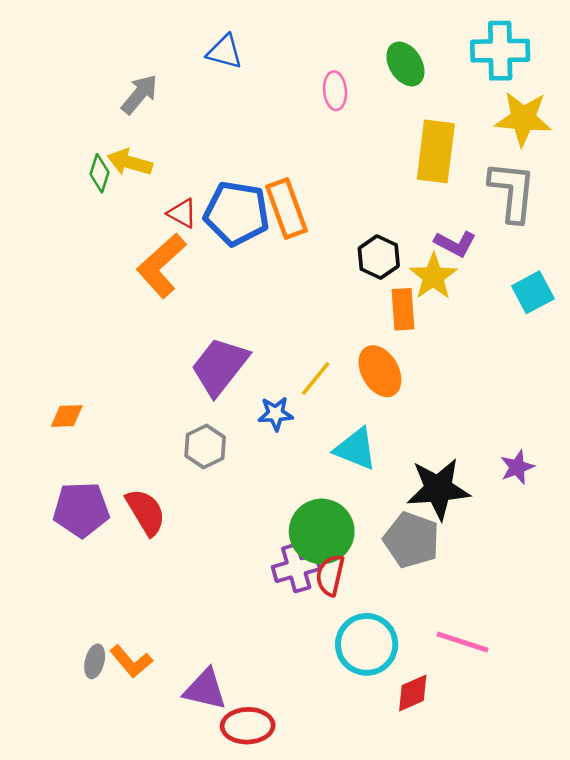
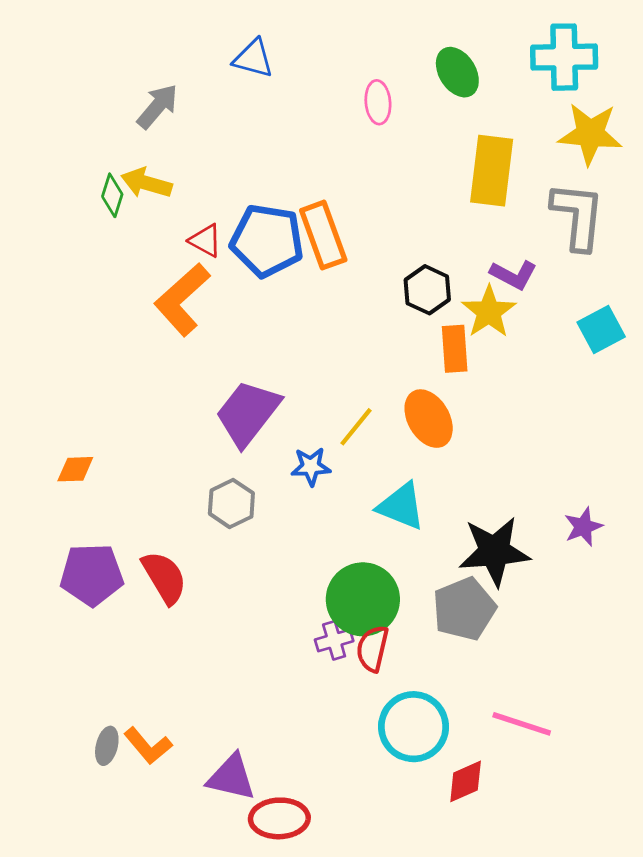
gray pentagon: (412, 540) -> (464, 609), turned 30
purple cross: (296, 568) -> (334, 640), size x0.7

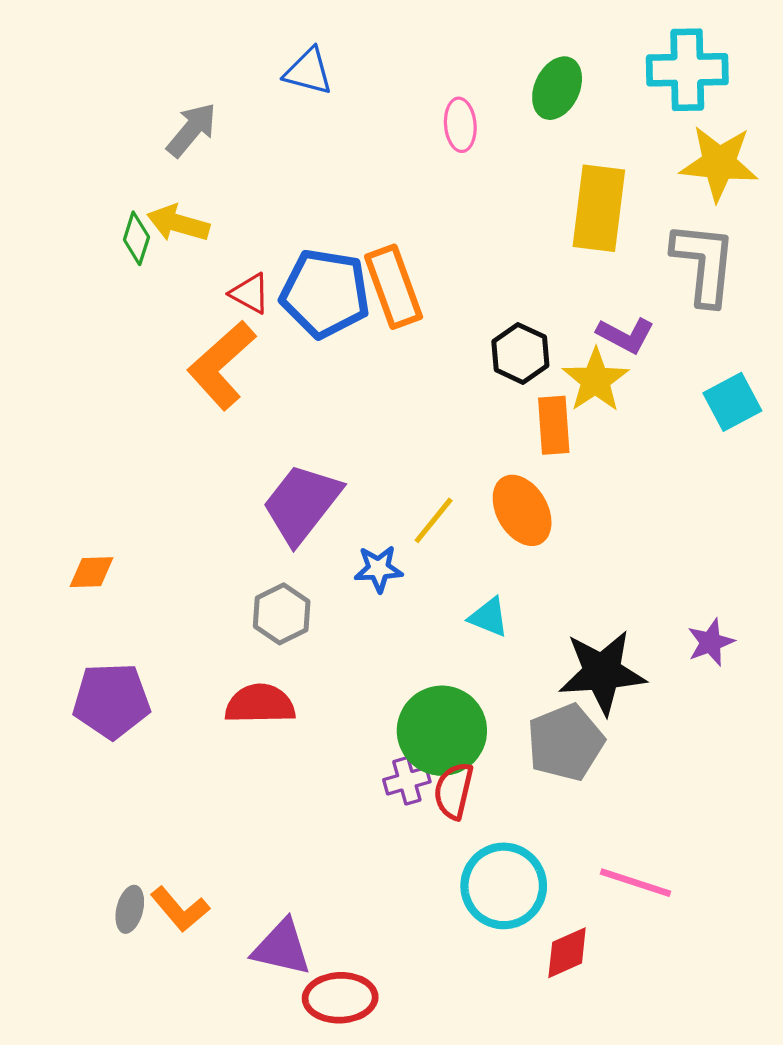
green ellipse: (457, 72) -> (557, 88), turned 57
cyan triangle: (401, 506) -> (489, 617), size x0.7
red semicircle: (164, 577) -> (260, 704), moved, turned -60

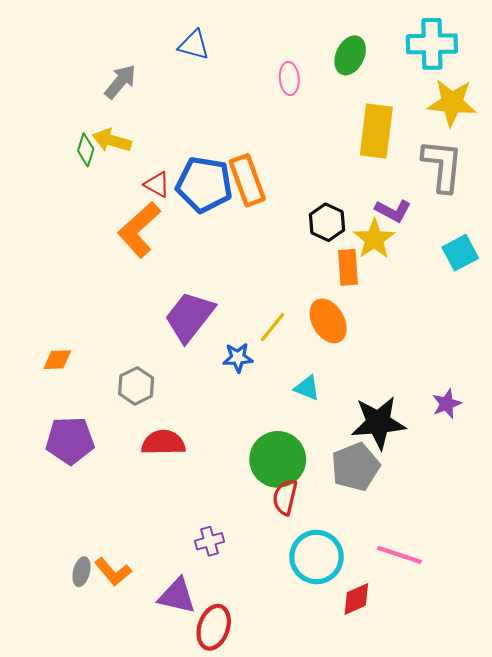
gray hexagon: (282, 614) -> (136, 386), moved
purple cross: (407, 781) -> (209, 541), moved
red ellipse: (340, 998) -> (214, 627), turned -69

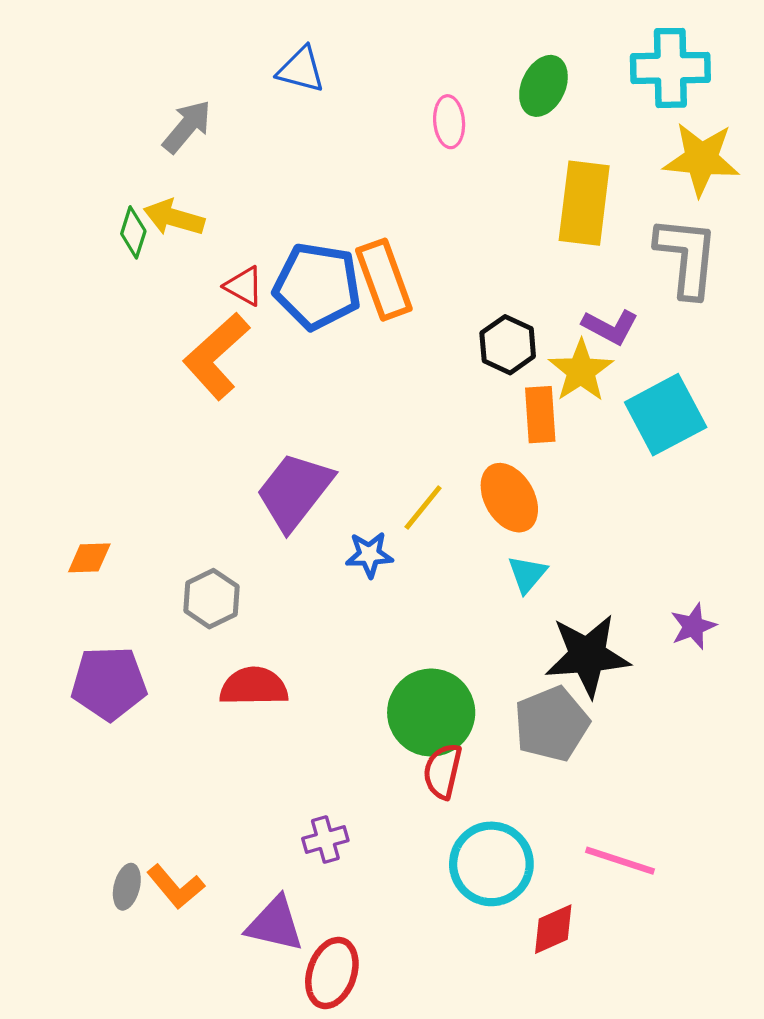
cyan square: (460, 253) -> (666, 415), moved, size x1.4
cyan triangle: (307, 388) -> (527, 574), moved, turned 48

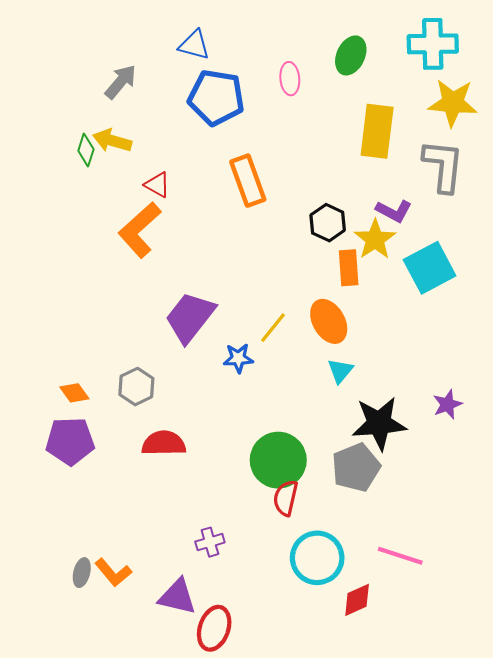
blue pentagon: (317, 286) -> (216, 98), moved
orange diamond: (89, 558) -> (74, 393), moved, turned 56

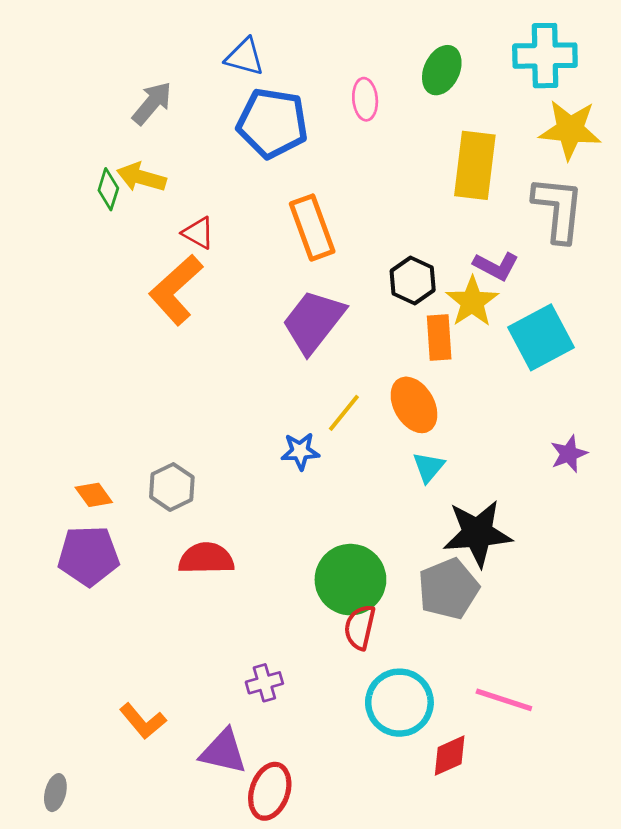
purple trapezoid: (190, 317) -> (313, 322), moved
purple star: (447, 404) -> (569, 454), moved
gray ellipse: (82, 573) -> (55, 793), moved

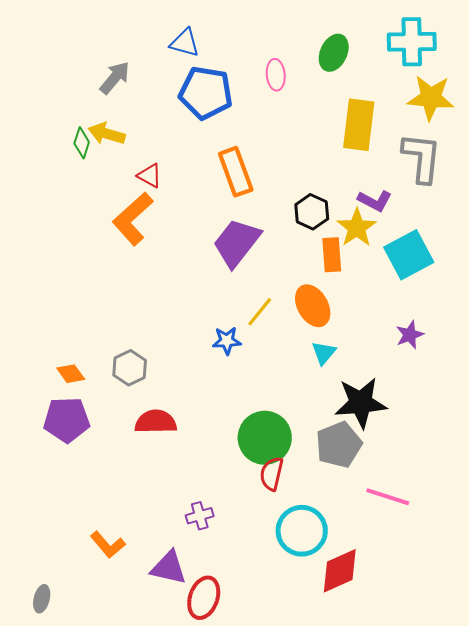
purple star: (569, 454) -> (410, 335), moved
pink line: (504, 700) -> (388, 497), moved
red diamond: (450, 756) -> (340, 571), size x1.4

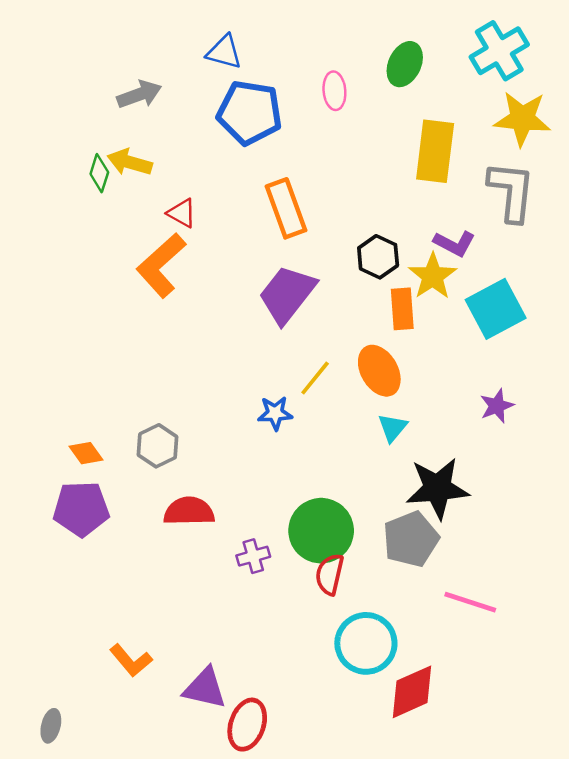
cyan cross: (412, 42) -> (499, 51), turned -30
gray arrow: (115, 78) -> (139, 94), turned 30
purple cross: (200, 516) -> (253, 556), moved

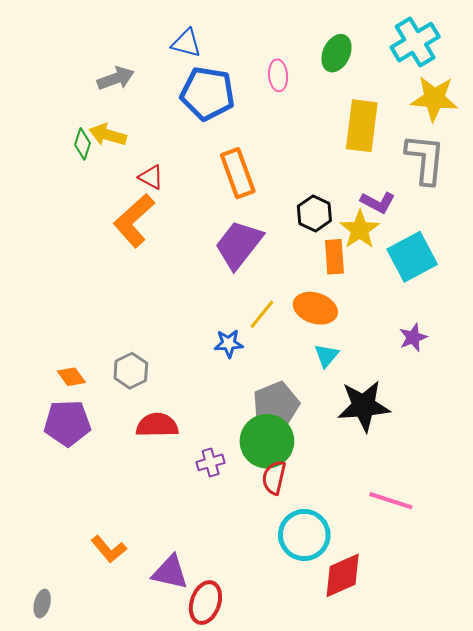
orange ellipse: (379, 371) -> (315, 308), turned -42
gray pentagon: (411, 539) -> (276, 405), moved

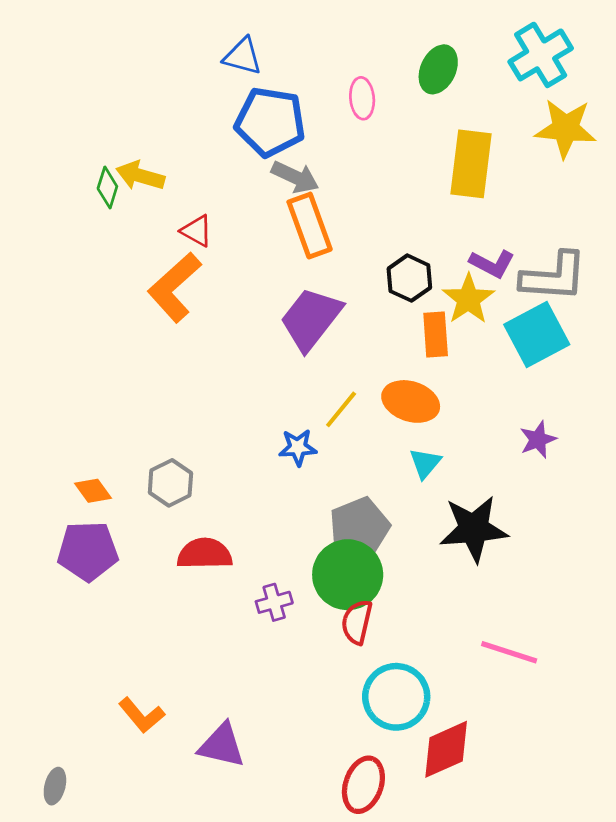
gray arrow: (116, 78) -> (295, 177), moved, turned 45
gray L-shape: (425, 159) -> (554, 277), moved, turned 88
red ellipse: (205, 603) -> (363, 785), moved

